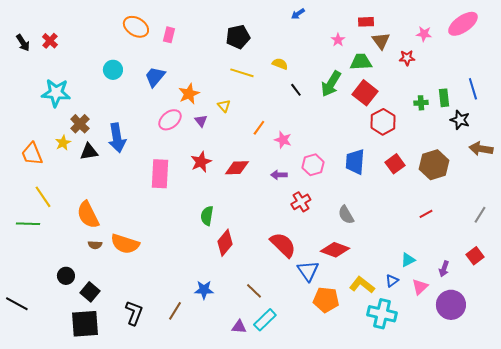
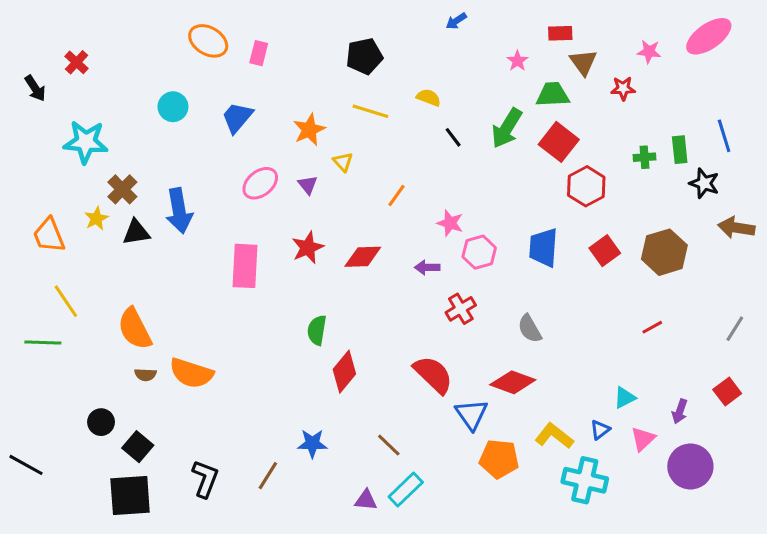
black arrow: (23, 43) -> (35, 88), moved
orange star: (189, 94) -> (309, 130), moved
pink star: (283, 140) -> (450, 223), moved

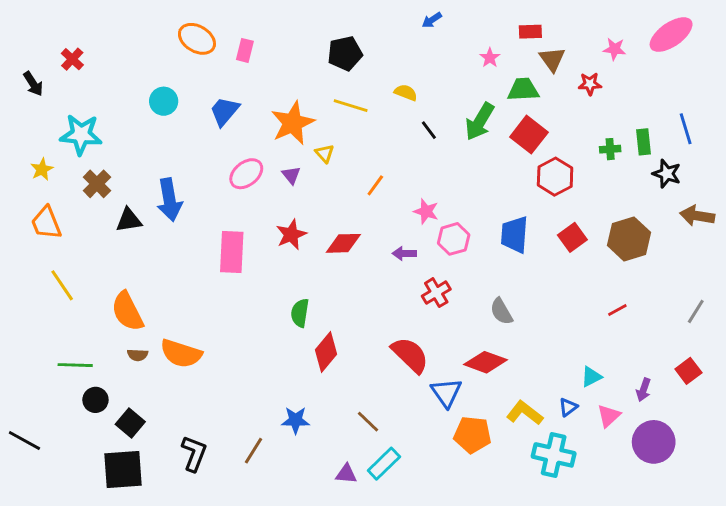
orange star: (309, 130) -> (293, 123), size x1.4
brown cross: (122, 189) -> (97, 184), moved
yellow star: (96, 218) -> (42, 169), moved
green line: (43, 342) -> (75, 365), moved

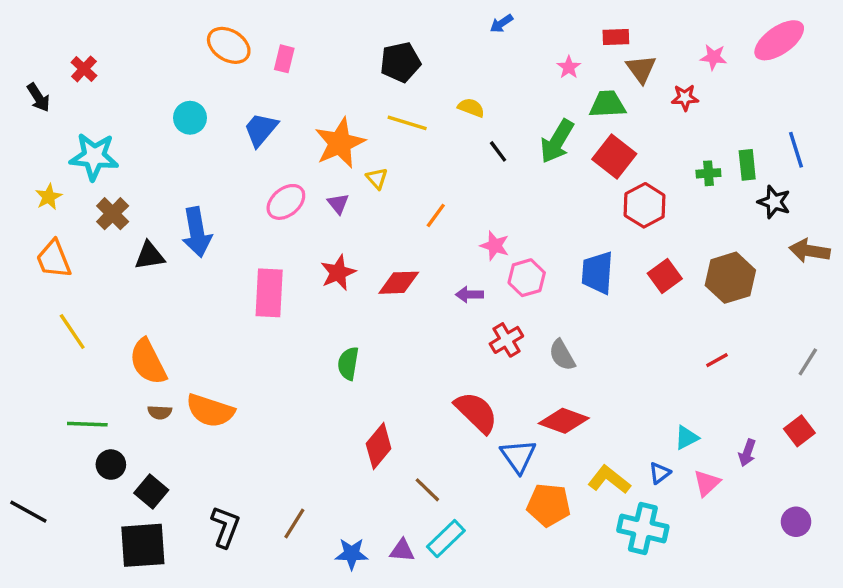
gray semicircle: (501, 311) -> (562, 355), moved
red diamond: (326, 352) -> (379, 446), moved
blue star: (296, 420) -> (352, 554), moved
purple circle: (654, 442) -> (796, 522), moved, size x0.6

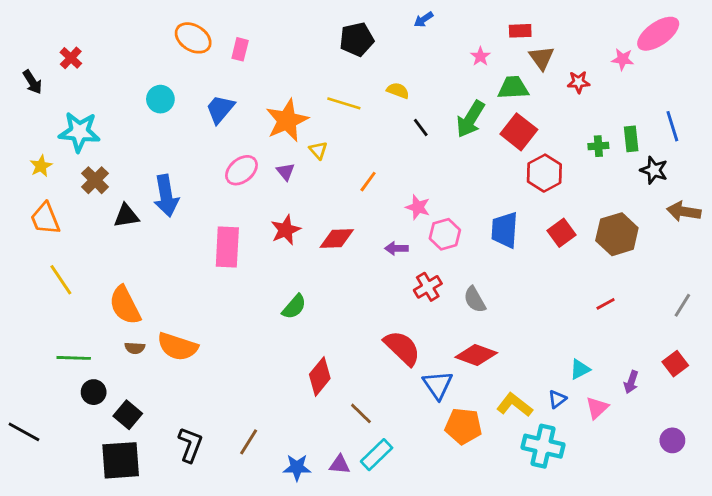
pink star: (714, 57) -> (623, 59), moved
black pentagon: (400, 62) -> (357, 39), moved
green semicircle: (348, 364) -> (294, 307), turned -148

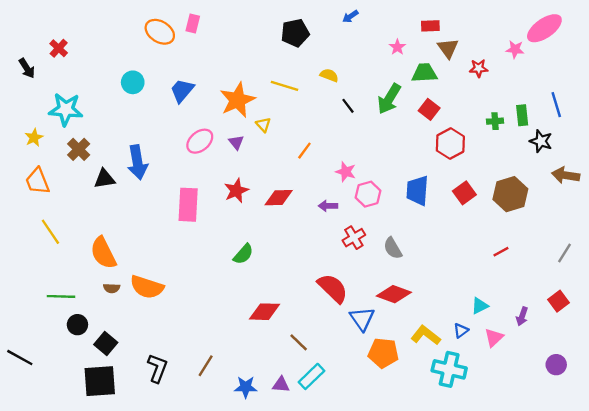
pink rectangle: (240, 49) -> (193, 24), moved
red square: (519, 132) -> (429, 109), size x0.7
red diamond: (320, 376) -> (264, 312), turned 52

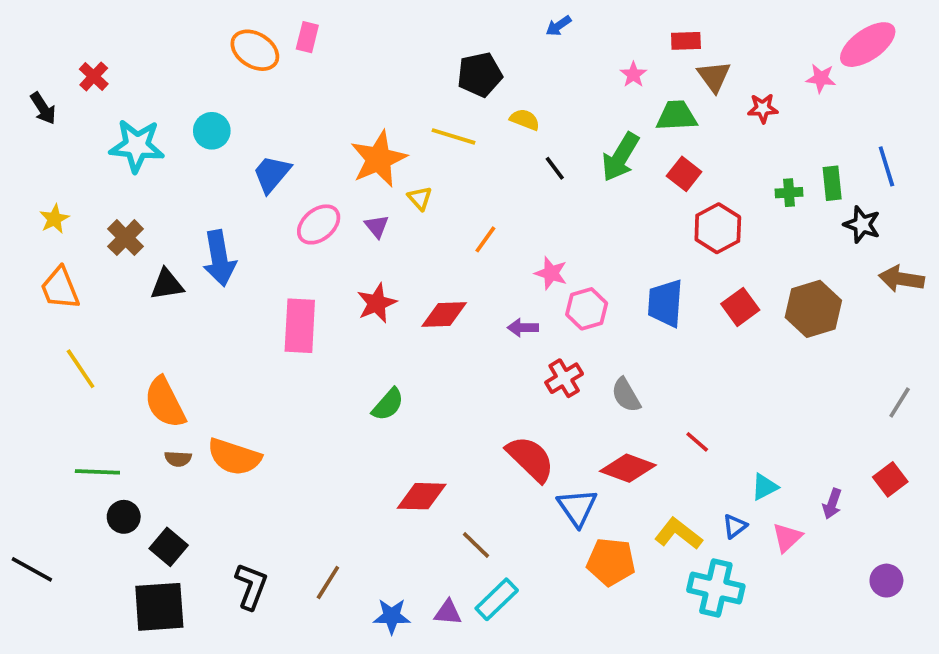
black pentagon: (295, 33) -> (480, 75), moved
blue trapezoid: (182, 91) -> (272, 174), moved
cyan star: (66, 109) -> (137, 146), moved
red line: (501, 252) -> (697, 442), moved, turned 70

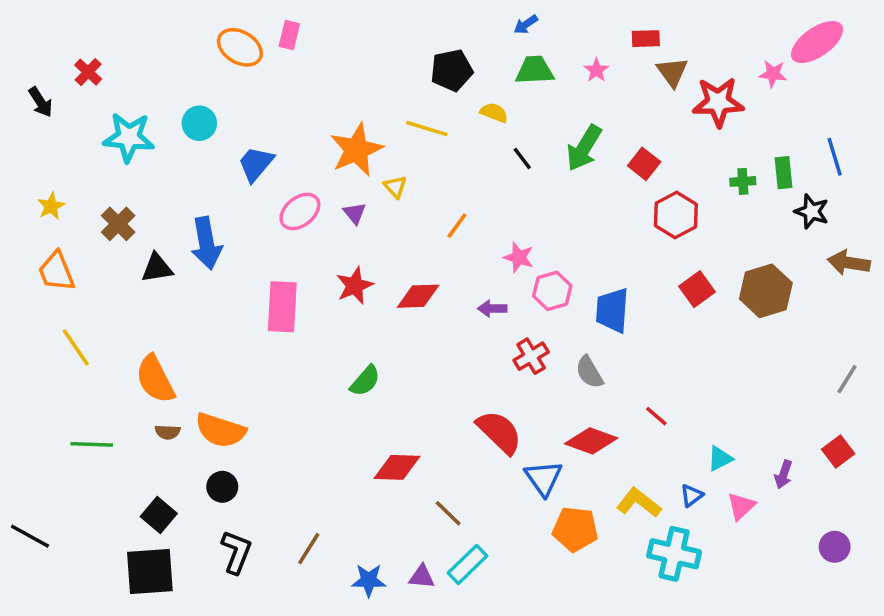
red star: (763, 108) -> (718, 102), size x1.8
green trapezoid: (677, 116) -> (535, 70), moved
blue trapezoid: (665, 303) -> (612, 310), moved
black circle: (124, 517) -> (222, 487), moved

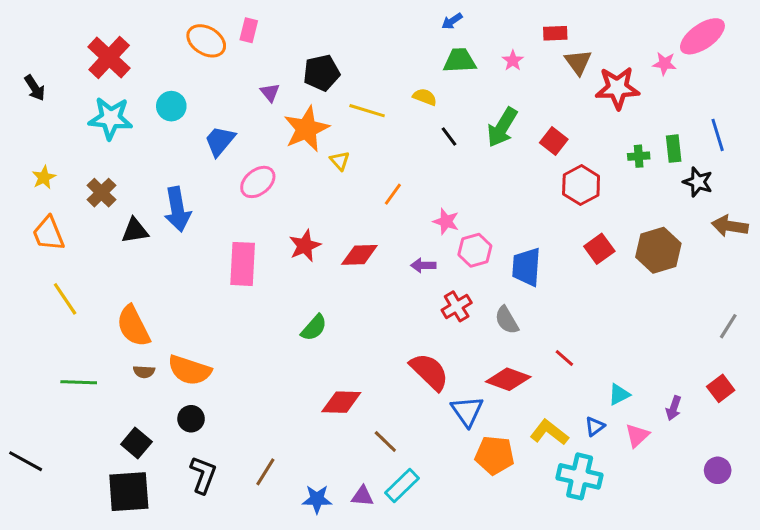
black pentagon: (452, 70) -> (322, 73), moved
red cross: (88, 72) -> (109, 58), moved, size x1.8
purple triangle: (355, 213) -> (270, 92), moved

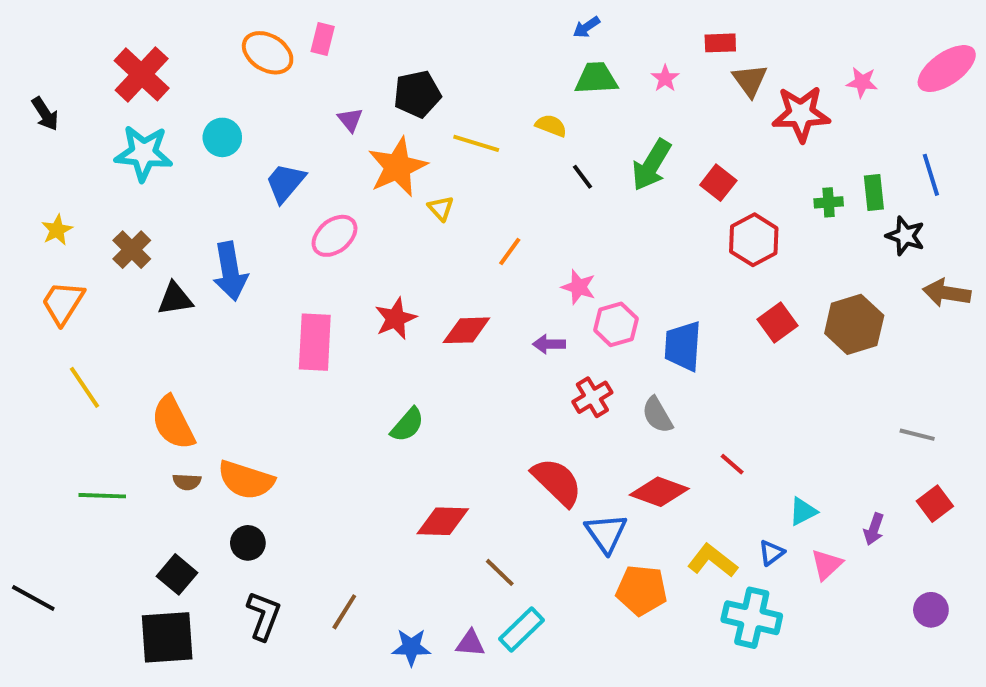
pink ellipse: (702, 36) -> (947, 69), moved
orange trapezoid: (48, 234) -> (63, 303), turned 54
gray line: (728, 326) -> (917, 435), moved, turned 72

